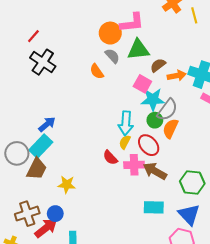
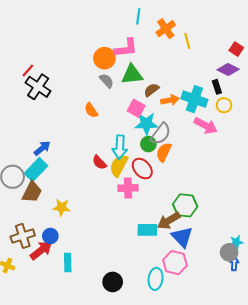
red line: (33, 36) -> (28, 70), moved
orange semicircle: (97, 71) -> (91, 110), moved
yellow semicircle: (125, 142) -> (119, 165), size x1.6
red semicircle: (110, 158) -> (99, 162), moved
brown arrow: (155, 171) -> (169, 221), moved, turned -60

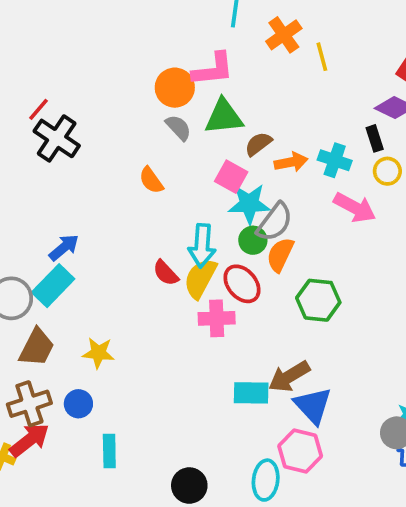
cyan cross: (194, 99) -> (335, 160), size x0.7
brown trapezoid: (32, 192) -> (37, 347), moved
green hexagon: (185, 205) -> (318, 300), moved
red arrow: (41, 250) -> (29, 440), moved

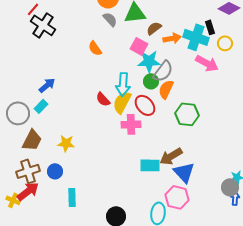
black rectangle: (375, 138) -> (210, 27), moved
cyan cross: (335, 160) -> (196, 37), size x1.4
cyan rectangle: (53, 286) -> (41, 106), size x0.6

